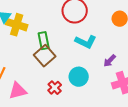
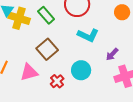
green rectangle: (44, 41) -> (46, 15), moved, turned -30
pink triangle: (18, 91) -> (29, 72), moved

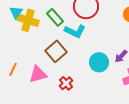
cyan L-shape: (88, 35) -> (75, 31), moved
cyan circle: (81, 70) -> (99, 62), moved

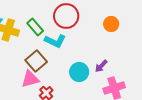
pink triangle: (38, 74) -> (30, 79), moved

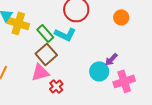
green rectangle: (35, 27) -> (45, 33), moved
cyan circle: (79, 72) -> (99, 71), moved

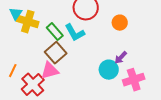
orange circle: (121, 17) -> (120, 23), moved
cyan L-shape: (65, 34) -> (75, 33), turned 35
red cross: (56, 86) -> (33, 85), moved, size x1.6

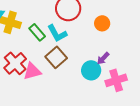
brown square: (56, 53) -> (56, 57), moved
red cross: (33, 85) -> (15, 63), moved

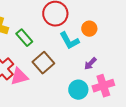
cyan L-shape: (57, 33) -> (69, 41), moved
cyan circle: (91, 70) -> (78, 90), moved

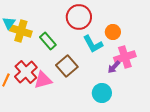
pink cross: (103, 86) -> (125, 57), moved

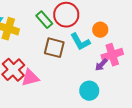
green rectangle: (48, 41) -> (44, 20), moved
brown square: (67, 66) -> (54, 48), moved, turned -35

